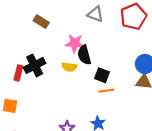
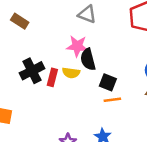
gray triangle: (95, 14) -> (87, 14), moved
brown rectangle: (41, 22) -> (20, 21), moved
red rectangle: (18, 73) -> (52, 77), moved

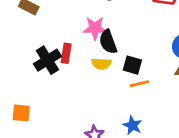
yellow semicircle: (71, 73) -> (101, 64), moved
red rectangle: (52, 77) -> (66, 53), moved

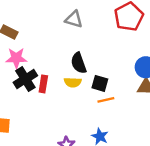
pink star: (95, 28) -> (16, 58), moved
red rectangle: (66, 53) -> (43, 84), moved

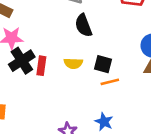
black semicircle: (79, 63) -> (83, 25), moved

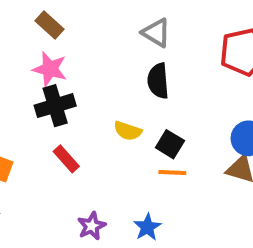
red rectangle: (41, 66) -> (66, 159), moved, turned -66

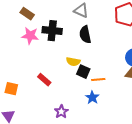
black cross: (55, 106) -> (52, 31), moved, turned 30
black square: (170, 144) -> (83, 72), moved
blue star: (147, 227) -> (92, 98), moved

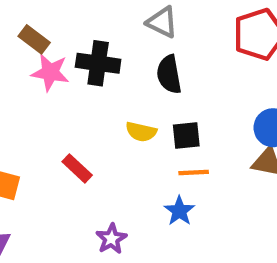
brown rectangle: (27, 14) -> (34, 39), moved
black square: (83, 72) -> (186, 135), moved, turned -32

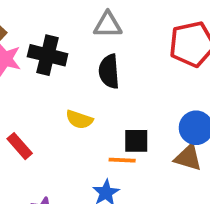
gray triangle: (162, 22) -> (108, 25), turned -32
black square: (186, 135) -> (136, 141), moved

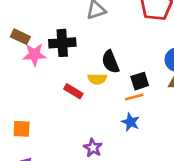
black semicircle: (109, 71) -> (110, 62), moved
red rectangle: (20, 146) -> (73, 91), moved

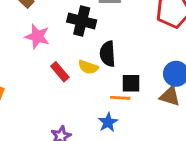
black cross: (62, 43) -> (82, 21), moved
pink star: (34, 55) -> (37, 37), moved

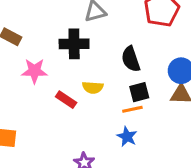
black semicircle: (108, 54) -> (131, 59), moved

